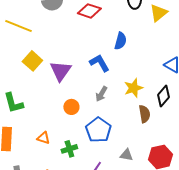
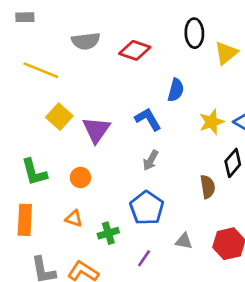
yellow star: (133, 88) -> (212, 122), moved
orange circle: (71, 107) -> (80, 177), moved

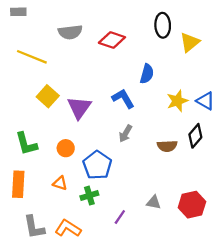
brown semicircle: (208, 187) -> (167, 146), moved, turned 96
blue pentagon: (147, 208) -> (97, 165), moved

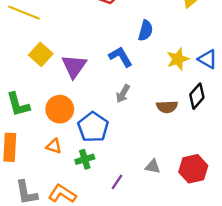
orange circle: (66, 148) -> (60, 109), size x1.5

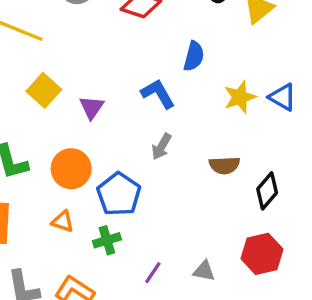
purple triangle: (74, 66) -> (92, 107), size x0.7
black diamond: (197, 96) -> (267, 191), moved
gray triangle: (153, 166) -> (204, 271), moved

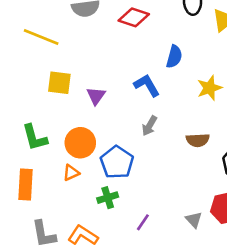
yellow square: (44, 90) -> (59, 83), turned -35
orange triangle: (63, 221) -> (71, 173), moved, turned -42
gray triangle: (204, 271) -> (194, 220), moved, turned 36

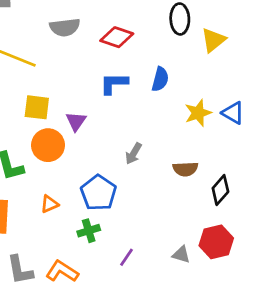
blue L-shape: (147, 85) -> (114, 83), moved, turned -60
orange circle: (80, 143) -> (48, 145), moved
gray triangle: (194, 220) -> (181, 255), turned -30

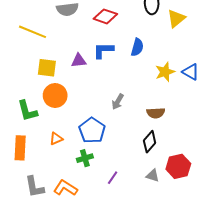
purple triangle: (76, 121) -> (79, 61), moved, turned 49
black diamond: (220, 190) -> (150, 142), moved

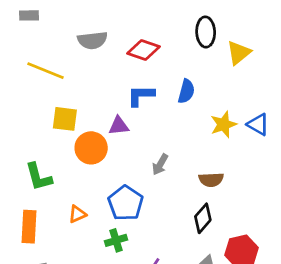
purple triangle: (79, 61) -> (119, 126), moved
orange circle: (55, 95) -> (91, 148), moved

